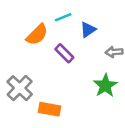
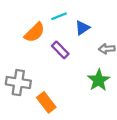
gray cross: (20, 88) -> (18, 83), turned -35
orange rectangle: (49, 109) -> (46, 102), turned 42

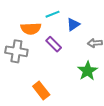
orange semicircle: (35, 32) -> (31, 29), turned 42
gray cross: (18, 83) -> (16, 51), moved

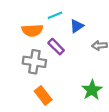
gray cross: (16, 51) -> (34, 62), moved
green star: (88, 71) -> (92, 90), moved

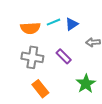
cyan line: (55, 15) -> (54, 22), moved
purple rectangle: (56, 47) -> (64, 56), moved

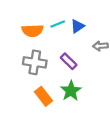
green star: (86, 84) -> (71, 91), moved

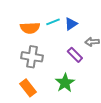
purple rectangle: (69, 61) -> (75, 55), moved
orange rectangle: (43, 96) -> (28, 88), moved

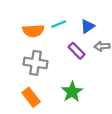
blue triangle: (71, 24) -> (88, 26), moved
purple rectangle: (75, 55) -> (76, 51), moved

